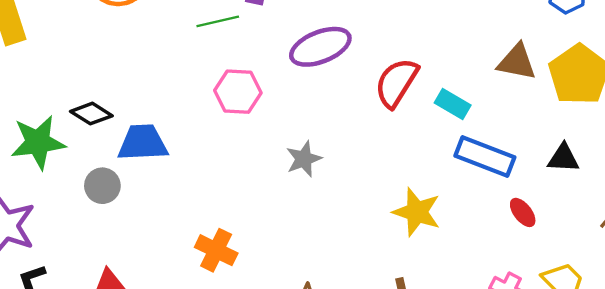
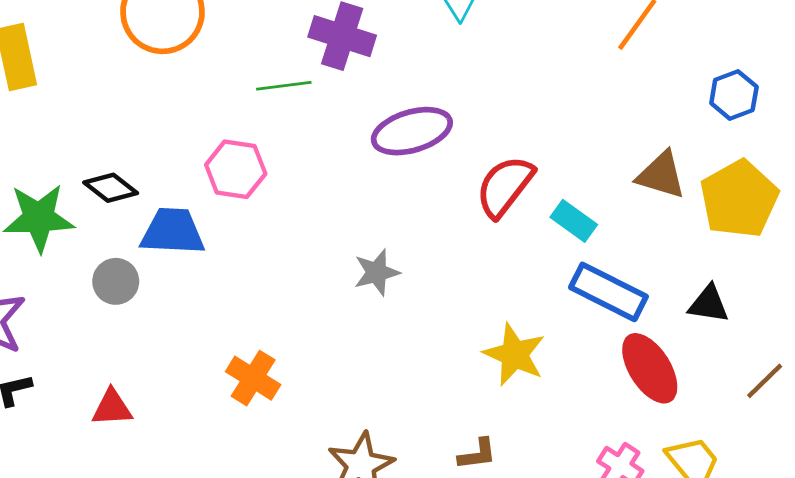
pink hexagon: (238, 92) -> (236, 169), moved
red ellipse: (523, 212) -> (650, 368), size x1.8

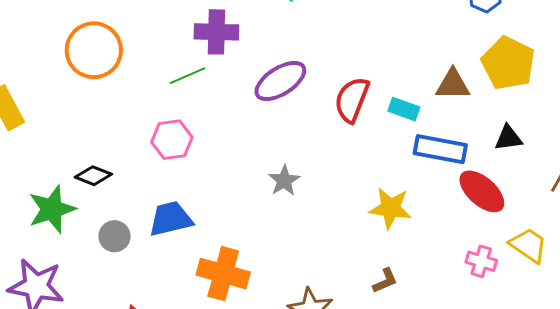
brown triangle: (661, 175) -> (453, 85), moved
blue trapezoid: (173, 232) -> (171, 219), moved
orange cross: (253, 378) -> (223, 274), size x1.4

